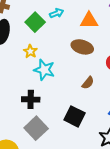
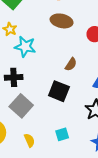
brown semicircle: (88, 83) -> (71, 64), moved

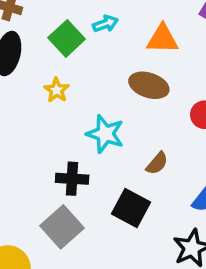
cyan star: (25, 47) -> (105, 134), moved
black cross: (14, 77) -> (72, 179), moved

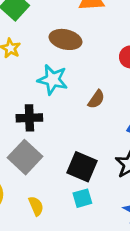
brown ellipse: (149, 85) -> (65, 39), moved
black square: (131, 208) -> (82, 167), moved

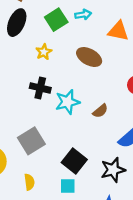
cyan star: (53, 80) -> (67, 102), moved, turned 30
black cross: (29, 118) -> (40, 88), moved

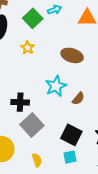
brown ellipse: (89, 57) -> (72, 55), moved
black cross: (40, 88) -> (20, 102), moved
brown semicircle: (100, 111) -> (78, 98), moved

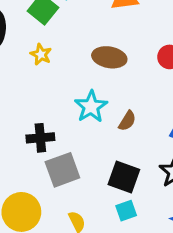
gray square: (32, 125) -> (62, 170), turned 30

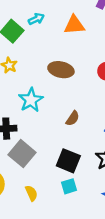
cyan star: (91, 107) -> (31, 100), moved
gray square: (62, 170) -> (22, 154), turned -32

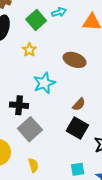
black square: (68, 161) -> (77, 128), moved
cyan square: (69, 186) -> (78, 169), moved

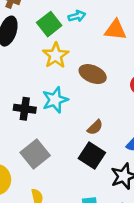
yellow star: (29, 50) -> (56, 55), moved, size x1.5
black cross: (19, 105) -> (25, 109), moved

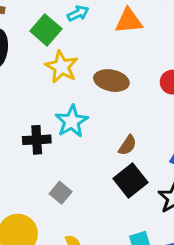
gray square: (35, 154) -> (61, 193), size x0.6
black square: (92, 155) -> (130, 181), turned 30

